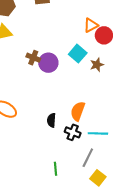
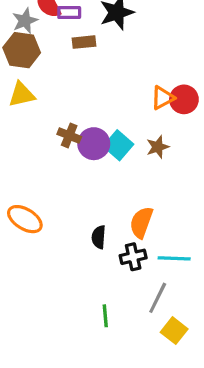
orange triangle: (91, 25) -> (163, 98), moved
cyan square: (78, 54) -> (118, 145), moved
brown star: (97, 65) -> (158, 147), moved
black cross: (73, 132) -> (133, 257), turned -35

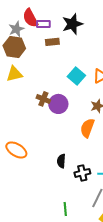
cyan square: (118, 145) -> (76, 76), moved
orange semicircle: (141, 222) -> (87, 128), moved

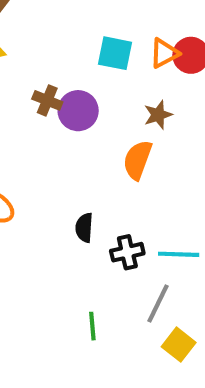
cyan square: (76, 76) -> (115, 53), turned -30

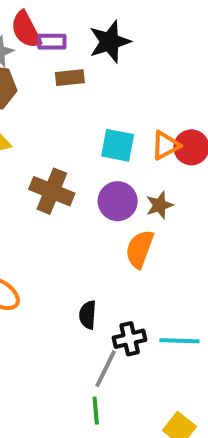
brown cross: (47, 100) -> (52, 191), size x1.5
purple circle: (78, 111) -> (118, 201), moved
gray line: (158, 304) -> (106, 369), moved

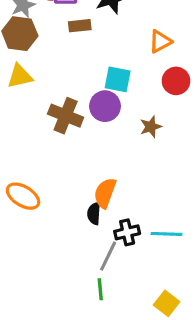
orange triangle: (165, 145) -> (160, 41), moved
purple circle: (118, 201) -> (105, 106), moved
orange semicircle: (140, 249) -> (105, 193), moved

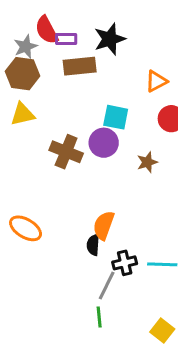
brown rectangle: (80, 26) -> (80, 66), size x1.5

